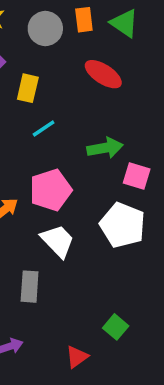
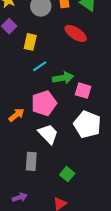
green arrow: (105, 148) -> (63, 78), moved
pink square: (137, 176) -> (83, 91), moved
green square: (116, 327) -> (67, 174), moved

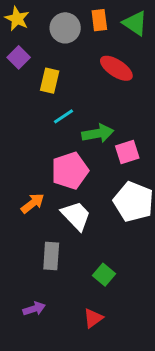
pink square: (83, 91) -> (127, 152), turned -35
orange arrow: (16, 115) -> (33, 203), moved

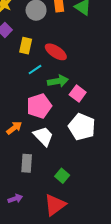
red ellipse: (116, 68) -> (56, 52), moved
pink square: (127, 152) -> (78, 93), turned -35
red triangle: (93, 318) -> (55, 205), size x1.6

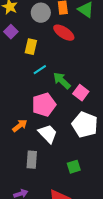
red ellipse: (56, 52) -> (64, 33), moved
green arrow: (58, 81) -> (62, 81), turned -126
green square: (62, 176) -> (74, 167), moved, turned 32

